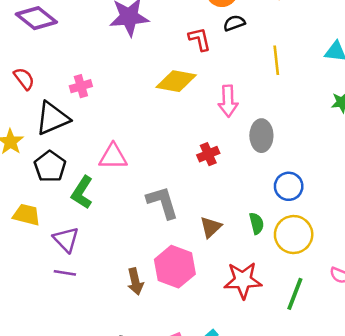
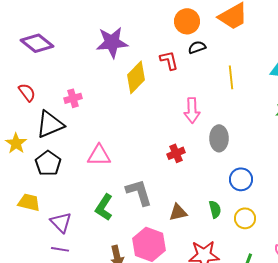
yellow diamond: (176, 81) -> (136, 77), moved, turned -56
green L-shape: (82, 192) -> (104, 207), moved
brown triangle: (211, 227) -> (178, 212), turned 30
yellow circle: (294, 235) -> (245, 218), size x0.7

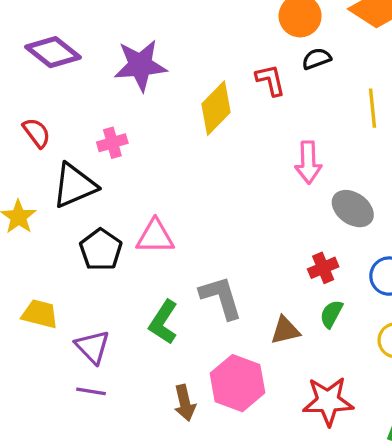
purple star: (112, 42) -> (140, 65), moved
gray ellipse: (219, 138) -> (353, 209), turned -55
red cross: (176, 153) -> (323, 268), moved
black pentagon: (48, 163) -> (101, 250), moved
green semicircle: (215, 209) -> (331, 314), moved, turned -138

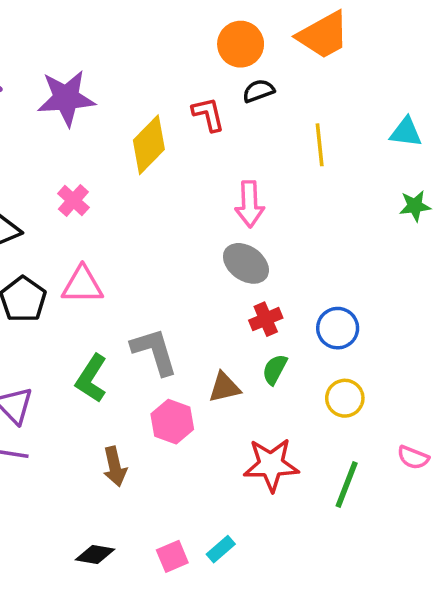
pink cross: (112, 143) -> (73, 200), moved, turned -32
gray ellipse: (353, 209) -> (246, 263), moved
pink hexagon: (237, 383) -> (172, 422), moved, size x0.7

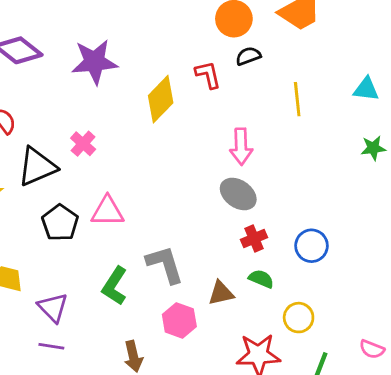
pink cross: (73, 200) -> (83, 144), moved
green semicircle: (275, 369) -> (261, 279), turned 85
yellow circle: (345, 398) -> (299, 318), moved

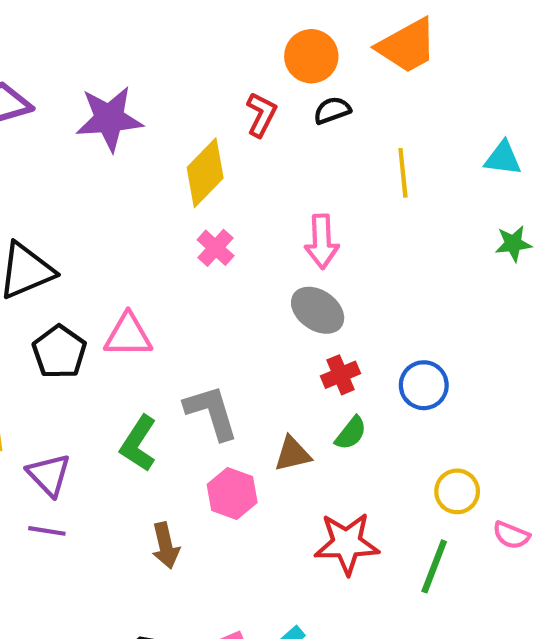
red L-shape: (208, 75) -> (261, 115), moved, turned 40
pink cross: (83, 144) -> (216, 248), moved
green semicircle: (261, 279) -> (351, 433), turned 105
yellow circle: (299, 318) -> (457, 491), moved

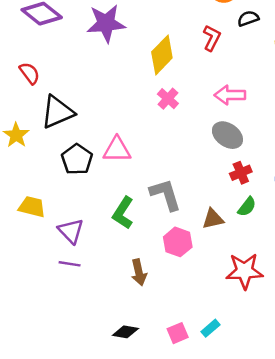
black semicircle: (332, 110) -> (248, 18), moved
red L-shape: (261, 115) -> (212, 38), moved
pink arrow: (322, 242) -> (230, 95), turned 92

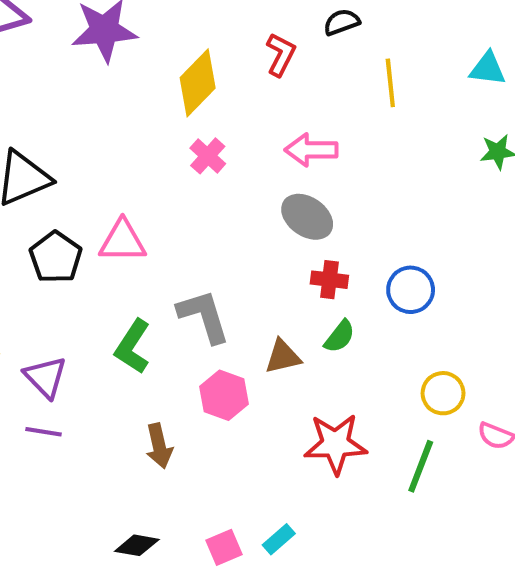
red cross: (241, 173) -> (329, 280), turned 30

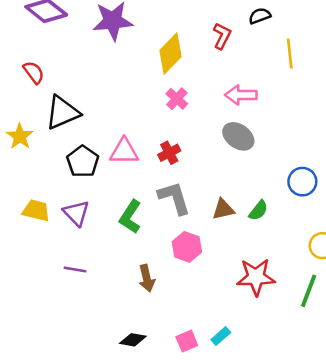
red cross: (329, 280) -> (169, 153), moved, turned -35
brown triangle: (283, 357) -> (223, 209), moved
purple triangle: (45, 377) -> (76, 213), moved

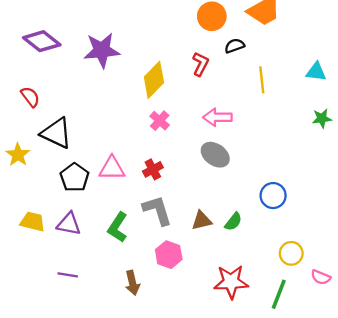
black triangle: (63, 113) -> (56, 133), turned 48
purple triangle: (76, 213) -> (69, 224), turned -35

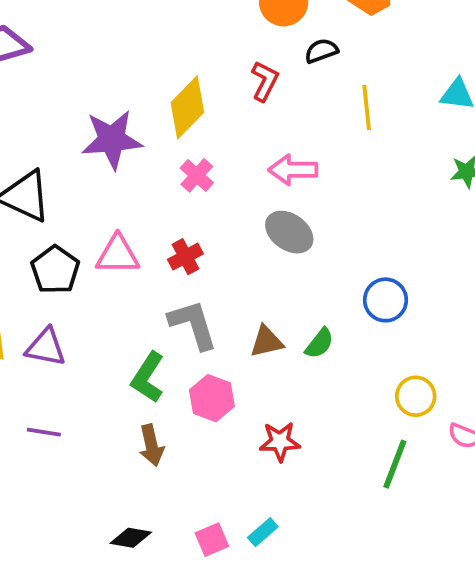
purple star: (102, 50) -> (112, 140), moved
green L-shape: (118, 227) -> (148, 377), moved
red star: (231, 282) -> (280, 442), moved, size x0.7

